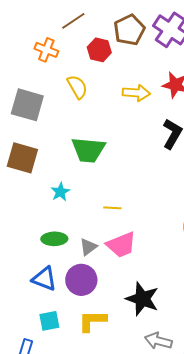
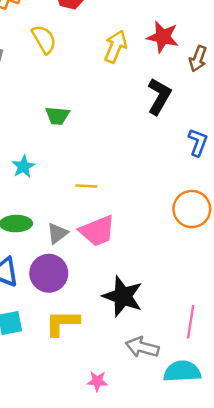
yellow arrow: (136, 93) -> (115, 47), turned -72
green trapezoid: (88, 150) -> (57, 116), size x0.6

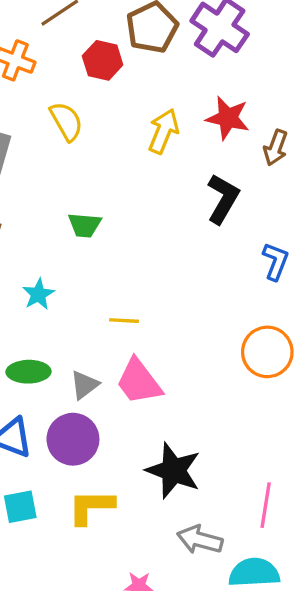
pink trapezoid: (97, 231) -> (139, 382), turned 75

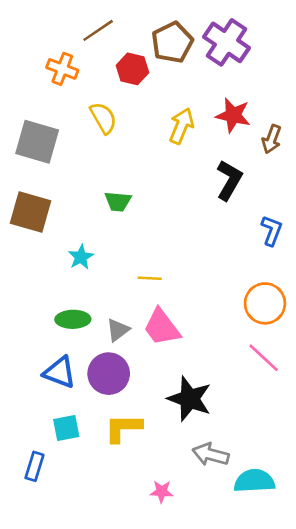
pink line: (266, 505) -> (264, 358), moved, turned -56

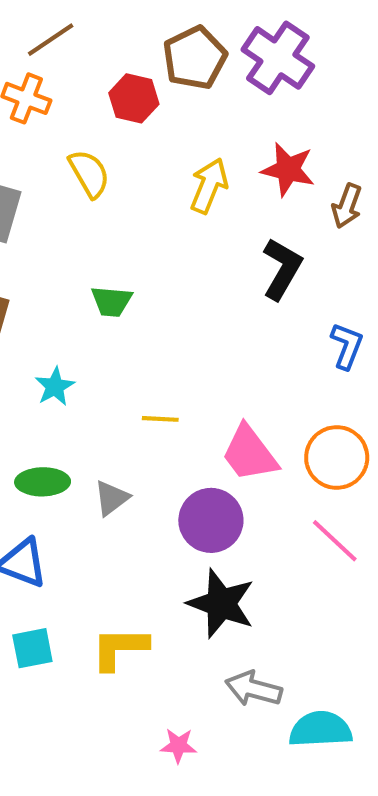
brown line: (98, 30) -> (51, 40), moved
pink trapezoid: (162, 327) -> (249, 453), moved
purple circle: (109, 374) -> (211, 520), moved

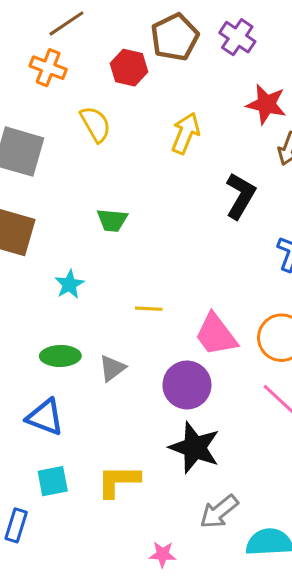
purple cross: (278, 58) -> (237, 37), size x0.7
red star: (288, 169) -> (266, 104), moved
gray arrow: (254, 689) -> (219, 512), turned -54

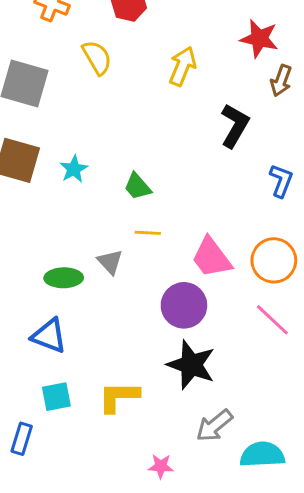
green trapezoid: (112, 220) -> (138, 186), moved, turned 44
cyan star: (69, 284) -> (74, 169), moved
gray triangle: (112, 368) -> (110, 262), moved, turned -36

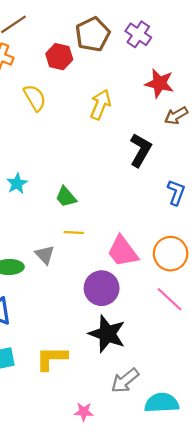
brown arrow: (281, 81) -> (176, 116), turned 40

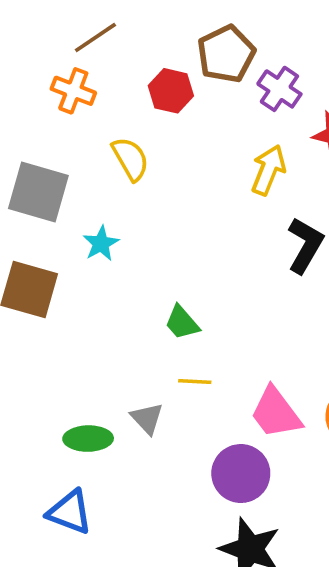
purple cross: (138, 34) -> (279, 89), moved
yellow arrow: (100, 104) -> (268, 170), moved
cyan star: (17, 184) -> (101, 243), moved

